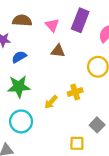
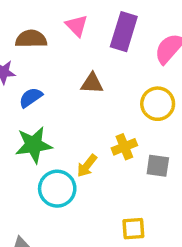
pink triangle: (52, 25) -> (77, 26), moved
cyan circle: (21, 121) -> (57, 189), moved
gray square: (97, 125) -> (158, 166), moved, turned -32

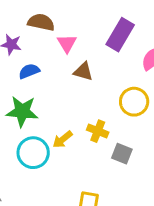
pink triangle: (77, 26) -> (67, 43), moved
yellow cross: (124, 147) -> (98, 131), turned 30

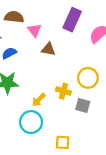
yellow circle: (134, 102) -> (88, 78), moved
cyan circle: (33, 153) -> (31, 122), moved

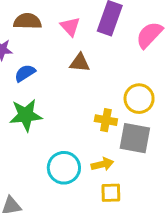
pink triangle: (34, 30) -> (70, 27), moved
yellow arrow: (39, 100) -> (102, 164), moved, turned -144
gray square: (83, 105) -> (135, 138), size x1.5

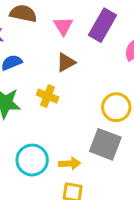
brown triangle: (80, 63) -> (66, 62), turned -45
yellow cross: (106, 120) -> (48, 96), moved

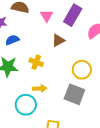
brown triangle: (66, 62) -> (58, 40), moved
yellow arrow: (70, 163) -> (40, 88), moved

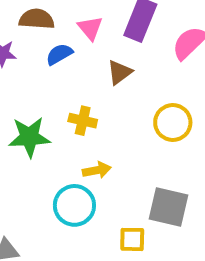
blue semicircle: (12, 40) -> (59, 54), moved
gray square: (74, 94) -> (168, 207), moved

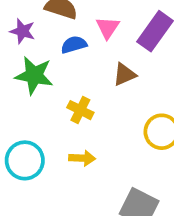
green star: (29, 137) -> (34, 75), moved
cyan circle: (74, 205) -> (25, 160), moved

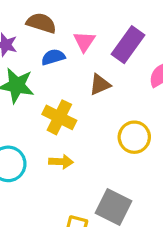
yellow cross: (80, 110) -> (59, 117), size x1.4

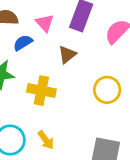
yellow arrow: (61, 162) -> (46, 140), moved, turned 66

